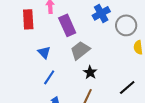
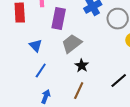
purple rectangle: (67, 25) -> (59, 19), turned 35

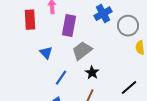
blue line: (41, 71) -> (61, 78), moved

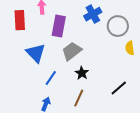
blue triangle: (46, 53) -> (36, 53), size x1.5

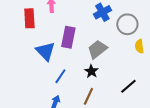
purple rectangle: (59, 26) -> (68, 37), moved
gray trapezoid: (72, 51) -> (97, 49), moved

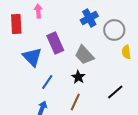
purple rectangle: (68, 37) -> (55, 43), turned -35
gray trapezoid: (97, 49) -> (84, 55), turned -95

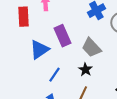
blue triangle: (32, 57) -> (39, 50), turned 40

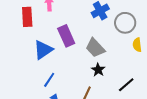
black star: (85, 70) -> (98, 70), moved
blue line: (54, 75) -> (49, 80), moved

